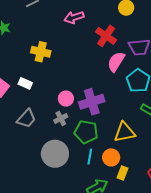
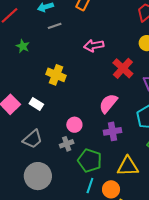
pink semicircle: (116, 62) -> (108, 103), moved
purple cross: (92, 102) -> (112, 131), moved, size x0.7
gray circle: (55, 154) -> (38, 176), moved

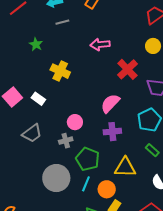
green star: (23, 46) -> (36, 44), moved
gray circle: (38, 176) -> (56, 178), moved

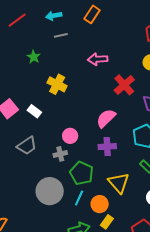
yellow triangle: (125, 167) -> (119, 183), turned 45

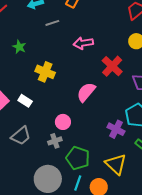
gray line: (61, 35) -> (52, 23), moved
pink semicircle: (106, 118) -> (86, 92), moved
purple cross: (107, 147) -> (116, 129), moved, turned 36

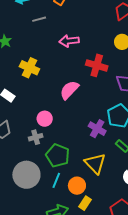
red cross: (112, 66) -> (97, 65), turned -30

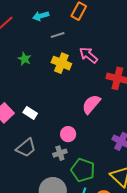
pink arrow: (69, 41) -> (88, 55), turned 48
yellow cross: (29, 68) -> (61, 63), moved

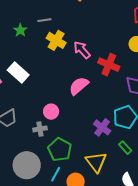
gray line: (58, 35) -> (44, 20), moved
pink arrow: (88, 55) -> (82, 50), moved
white rectangle: (30, 113) -> (18, 72), moved, size x1.5

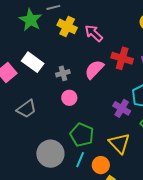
green star: (20, 30) -> (31, 20), size x1.6
red cross: (109, 65) -> (122, 58), moved
gray cross: (40, 129) -> (63, 73), moved

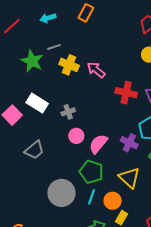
pink semicircle: (94, 69) -> (98, 144), moved

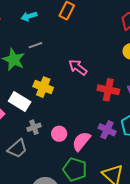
yellow cross: (69, 65) -> (43, 87), moved
gray cross: (68, 112) -> (34, 127), moved
purple cross: (129, 143) -> (107, 130), moved

